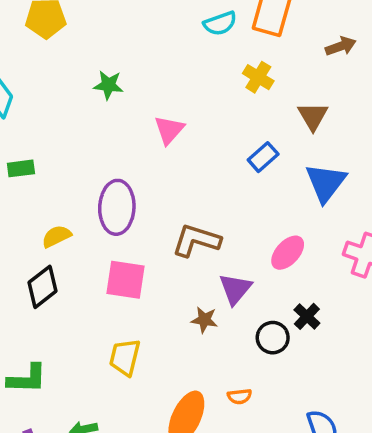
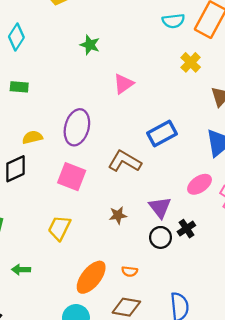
blue rectangle: (263, 157) -> (162, 134), moved, size x1.4
pink ellipse: (288, 253) -> (200, 184), moved
purple triangle: (235, 289) -> (160, 207), moved, turned -30
brown star: (204, 320) -> (118, 215), turned -30

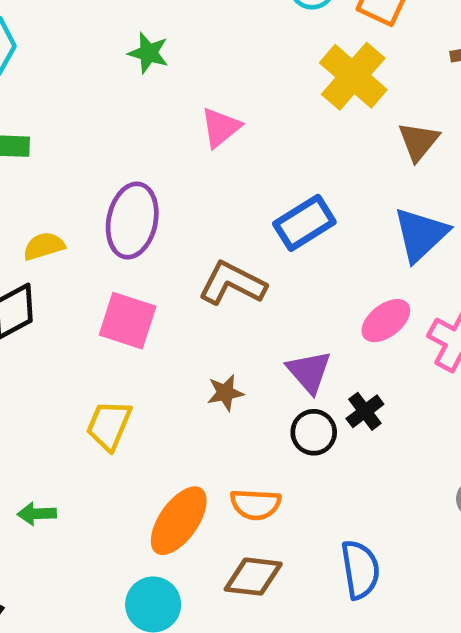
yellow cross: (191, 62) -> (353, 76), size x1.6
orange semicircle: (130, 271) -> (256, 504), size x1.5

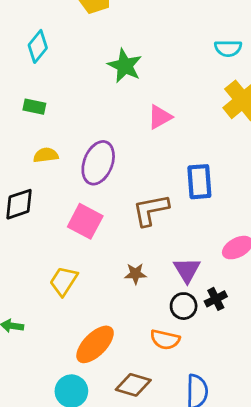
green star: (148, 53) -> (125, 66), size x1.4
blue rectangle: (304, 223) -> (199, 182), turned -72
yellow semicircle: (44, 246) -> (46, 155), moved
brown L-shape: (232, 283) -> (151, 210), turned -48
orange semicircle: (256, 504) -> (165, 340), moved

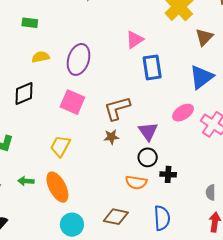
pink triangle: (160, 117) -> (135, 40), moved
brown L-shape: (151, 210) -> (117, 108), moved
black cross: (216, 299) -> (168, 174), moved, turned 35
orange ellipse: (95, 344) -> (57, 187), moved, turned -68

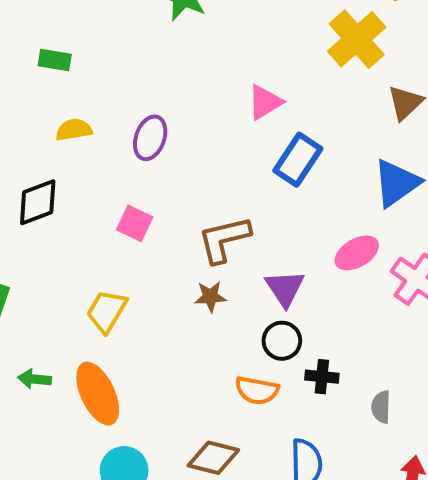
purple ellipse: (79, 59) -> (150, 138), size x0.7
blue rectangle: (152, 67) -> (298, 160), turned 40
pink square: (72, 102) -> (135, 223), size x0.7
gray semicircle: (211, 192) -> (381, 407), moved

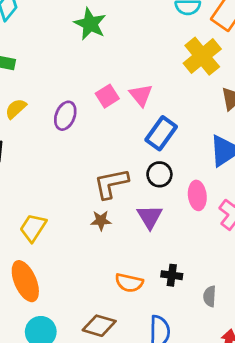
pink triangle: (265, 102) -> (141, 95), turned -40
yellow semicircle: (74, 130) -> (16, 109), turned -35
pink square: (135, 223) -> (107, 96), moved, turned 30
pink ellipse: (357, 253) -> (197, 195), turned -68
black circle: (282, 341) -> (159, 174), moved

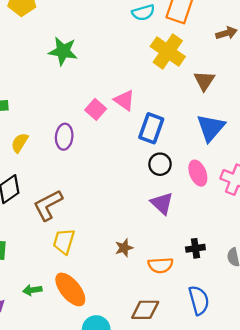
brown L-shape: (111, 184) -> (48, 205), moved
brown star: (101, 221) -> (124, 248), moved

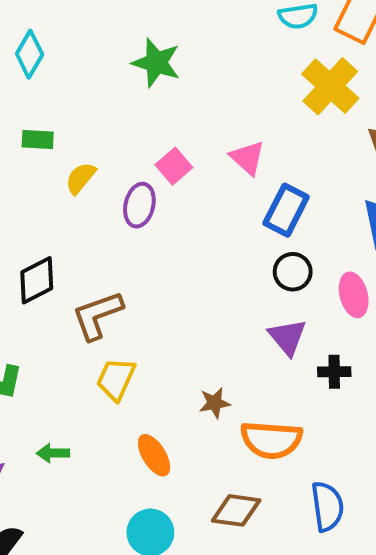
pink square: (96, 109) -> (174, 166), moved
yellow semicircle: (20, 143) -> (81, 178), moved
black cross: (195, 248) -> (334, 372), moved
orange semicircle: (160, 265) -> (271, 440), size x1.4
orange ellipse: (70, 289) -> (154, 455), moved, size x0.7

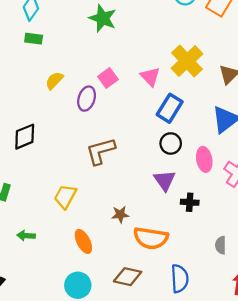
yellow cross: (330, 86) -> (187, 61), moved
green rectangle: (38, 140) -> (34, 39), moved
brown L-shape: (97, 315) -> (101, 151), moved

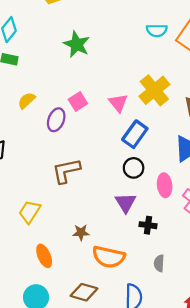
gray semicircle: (221, 245) -> (159, 263), moved

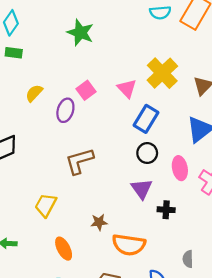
gray semicircle: (159, 263) -> (188, 259), moved

